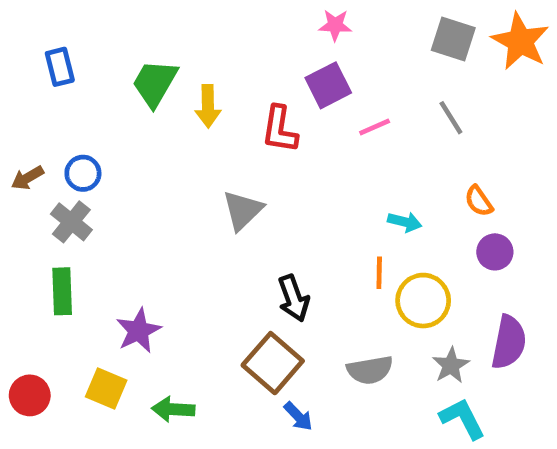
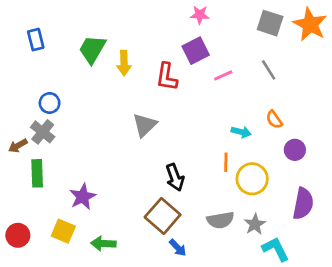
brown arrow: (27, 178) -> (18, 146), moved
orange semicircle: (479, 201) -> (274, 120), moved
gray star: (451, 365) -> (255, 224), moved

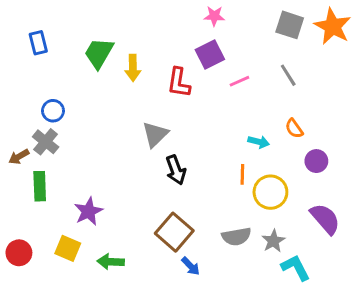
black arrow: (175, 177) -> (176, 170), moved
purple semicircle: (303, 204) -> (325, 219), turned -52

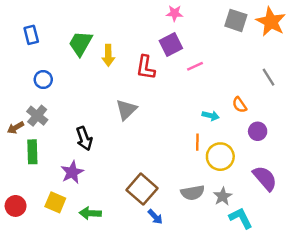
gray line: (288, 75) -> (268, 77), moved
blue circle: (53, 111) -> (43, 79), moved
black arrow: (176, 170) -> (84, 139), moved

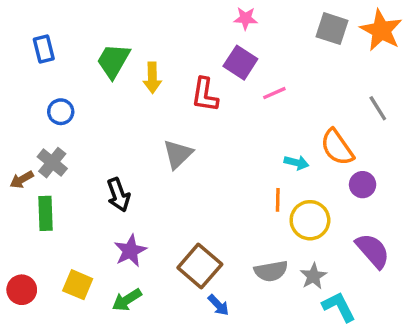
purple square: (171, 45) -> (240, 63), turned -30
orange semicircle: (240, 105) -> (337, 147), size x1.6
purple star: (72, 172) -> (130, 251), moved
green arrow: (90, 213) -> (127, 300), turned -35

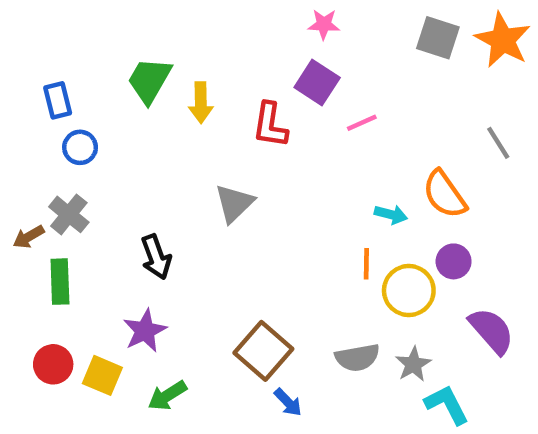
blue rectangle: (44, 49) -> (58, 100), moved
purple circle: (363, 185) -> (454, 261), moved
purple star: (130, 251) -> (145, 331), moved
red circle: (22, 290) -> (53, 364), moved

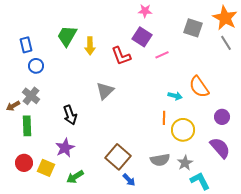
gray square: (438, 38) -> (193, 28), moved
red L-shape: (270, 125) -> (121, 56), turned -30
gray line: (498, 143) -> (226, 43), moved
purple circle: (454, 261) -> (222, 117), moved

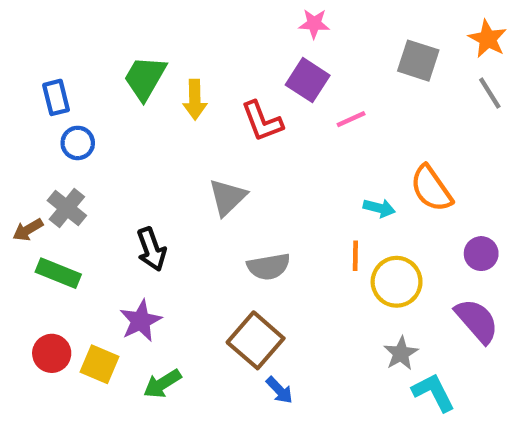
orange star: (225, 18) -> (488, 39), size x0.7
green rectangle: (27, 126) -> (58, 273), turned -66
gray semicircle: (160, 160) -> (269, 267), moved

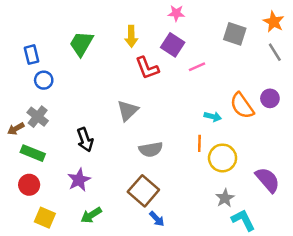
yellow arrow: (195, 100) -> (131, 36), moved
purple circle: (481, 254) -> (270, 98), moved
red circle: (52, 353) -> (29, 185), moved
yellow square: (99, 364) -> (45, 218), moved

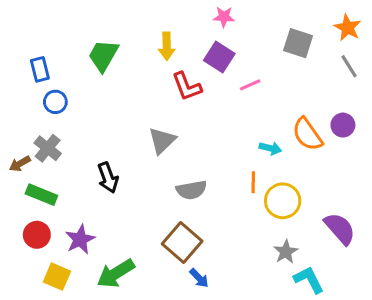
purple star: (79, 180) -> (80, 239), moved
green arrow: (91, 215) -> (116, 273), size x1.4

